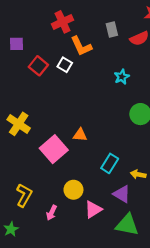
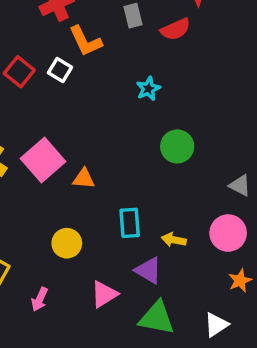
pink square: (54, 149) -> (43, 160), moved
cyan rectangle: (110, 163) -> (130, 223), turned -36
yellow circle: (73, 190) -> (67, 243), moved

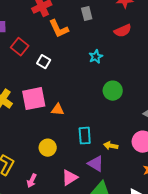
red semicircle: (175, 29) -> (123, 31), moved
white square: (60, 70) -> (44, 62), moved
pink square: (43, 160) -> (34, 99), turned 30

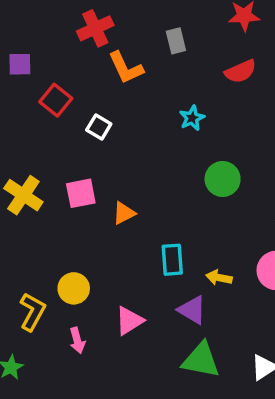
pink square: (34, 99) -> (81, 193), size x0.7
orange triangle: (58, 110) -> (124, 213), turned -32
yellow circle: (48, 148) -> (74, 288), moved
pink triangle: (70, 178) -> (129, 321), moved
pink arrow: (32, 181) -> (77, 340), turned -40

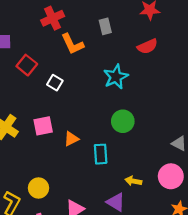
cyan star: (192, 118) -> (116, 77), size x1.5
green circle: (223, 179) -> (123, 121), moved
cyan rectangle: (172, 260) -> (101, 154), moved

